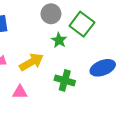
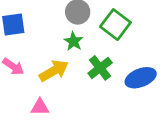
green star: (59, 40) -> (73, 41), moved
green cross: (65, 80) -> (100, 68), moved, turned 36

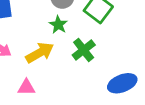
blue ellipse: (141, 78) -> (122, 83), moved

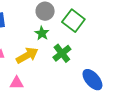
blue ellipse: (122, 83) -> (92, 80), turned 70

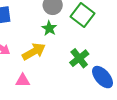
green cross: (62, 53) -> (79, 58), moved

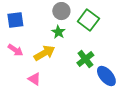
pink triangle: (23, 80) -> (34, 79), turned 32

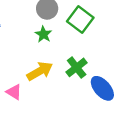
yellow arrow: (44, 53) -> (40, 71), moved

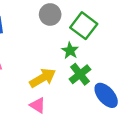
green star: (43, 34) -> (70, 51), moved
pink triangle: (14, 92) -> (38, 105), moved

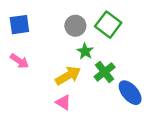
gray circle: (50, 14) -> (75, 26), moved
green star: (70, 51) -> (85, 51), moved

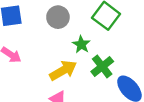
gray circle: (75, 26) -> (58, 17), moved

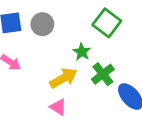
gray circle: (58, 17) -> (42, 24), moved

